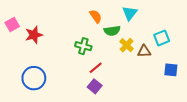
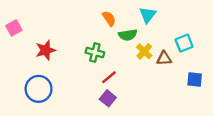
red star: (34, 35) -> (46, 50), moved

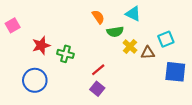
cyan triangle: (148, 15) -> (133, 14), turned -42
green cross: (95, 52) -> (65, 54), moved
blue square: (195, 79) -> (175, 72), size x1.5

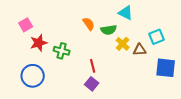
orange semicircle: (98, 17) -> (89, 24), moved
pink square: (13, 25) -> (26, 25), moved
red line: (98, 70) -> (93, 66), turned -64

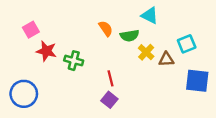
red star: (39, 43) -> (46, 51), turned 30
blue circle: (33, 76) -> (24, 94), moved

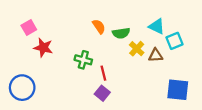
cyan triangle: (150, 15) -> (157, 26), moved
green cross: (74, 61) -> (83, 60), moved
blue square: (197, 81) -> (178, 90), moved

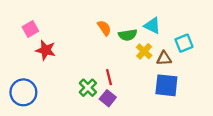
cyan triangle: (157, 26) -> (152, 26), moved
green cross: (83, 60) -> (88, 88), moved, turned 30
blue square: (178, 90) -> (166, 85), moved

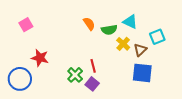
red star: (46, 50) -> (40, 58), moved
brown triangle: (164, 58) -> (140, 50), turned -40

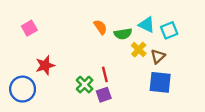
cyan square: (157, 37) -> (169, 30), moved
red star: (40, 58) -> (45, 65), turned -30
purple square: (92, 84) -> (104, 95), turned 32

